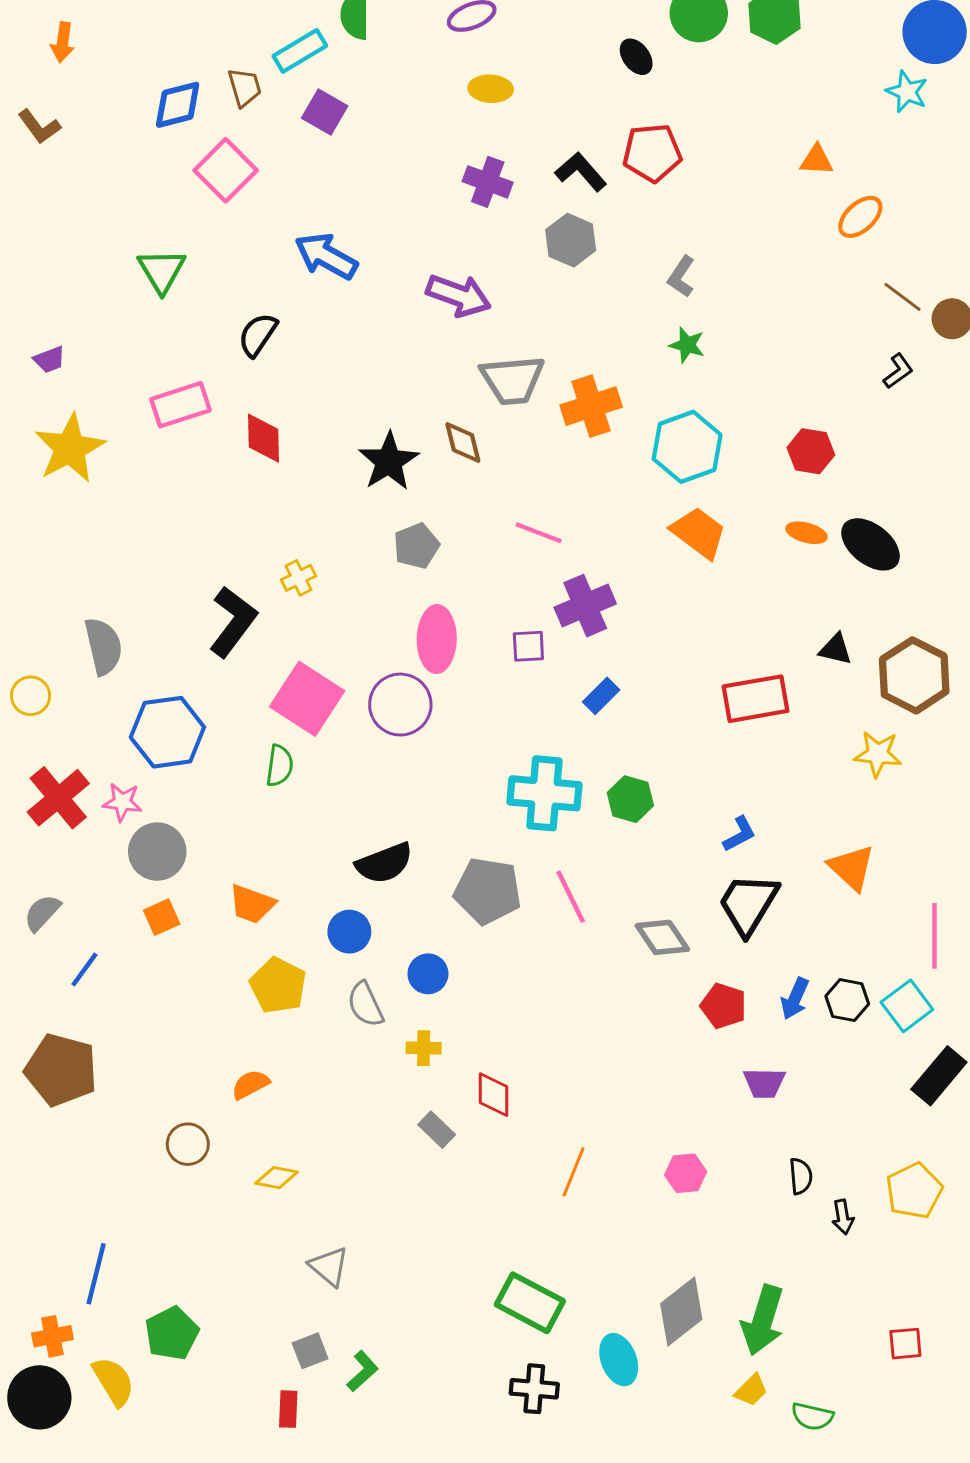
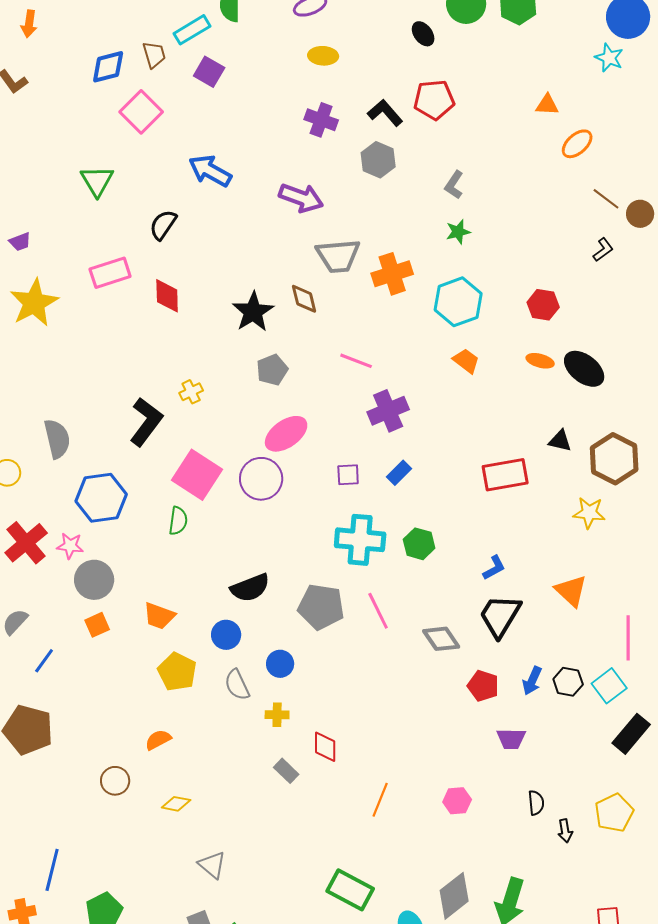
green star: (687, 345) -> (458, 232), turned -30
orange trapezoid: (699, 533) -> (466, 361), size x0.7
pink ellipse: (437, 639) -> (286, 434), turned 54
purple square: (528, 646) -> (348, 475), moved

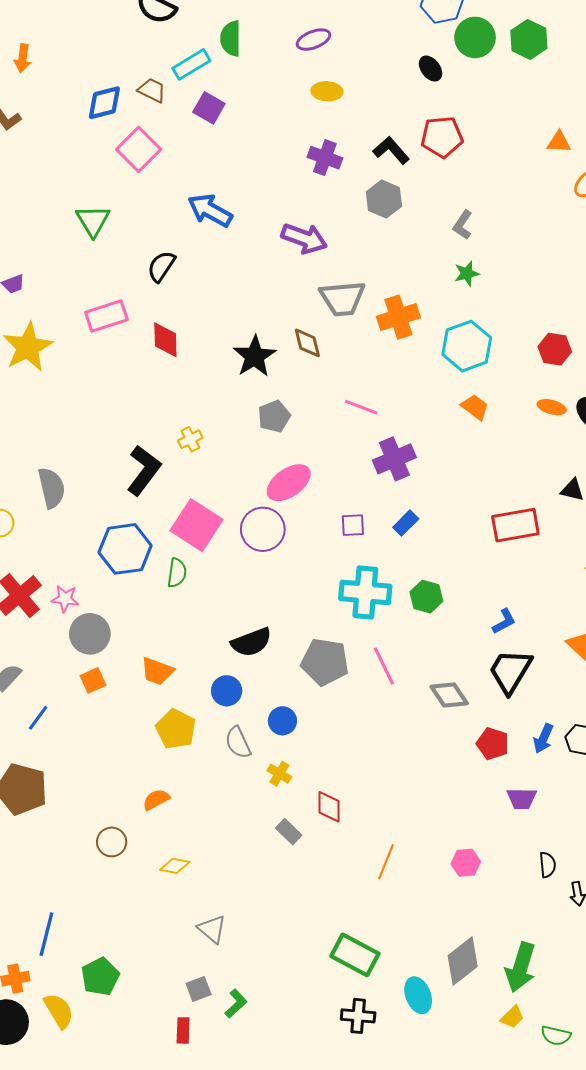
brown trapezoid: (154, 55) -> (152, 90), turned -48
blue hexagon: (101, 498) -> (125, 549), moved
yellow cross: (277, 715) -> (279, 774), turned 30

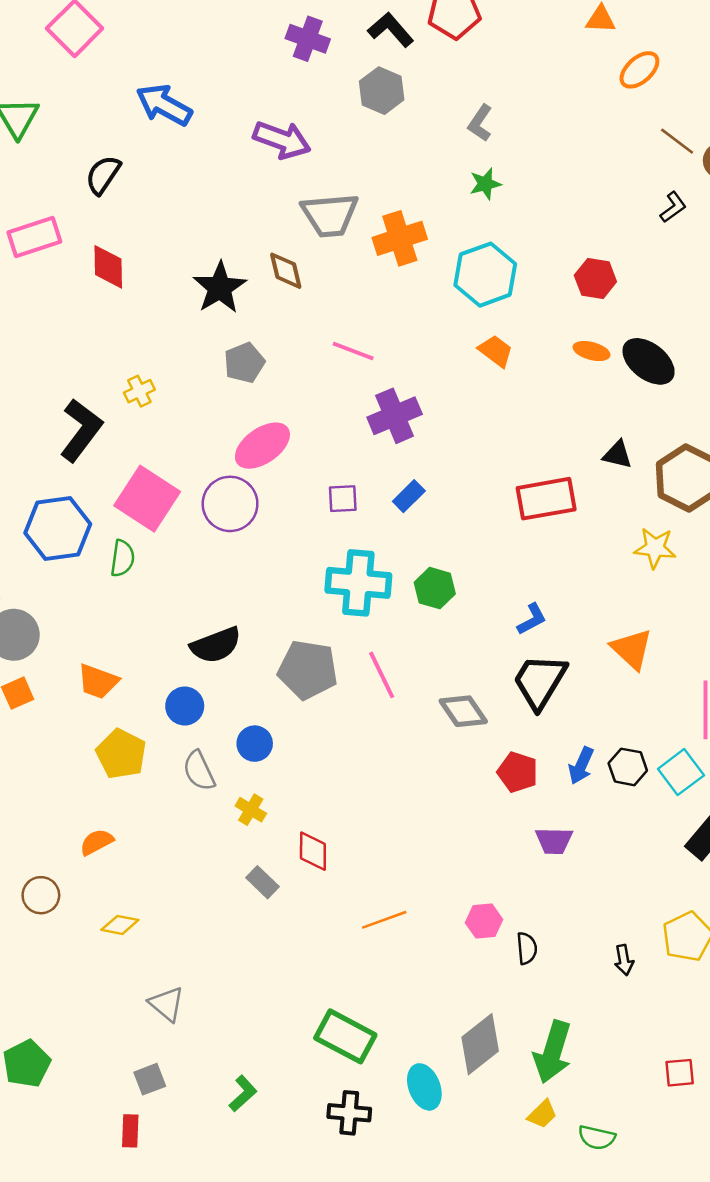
orange line: (386, 862) -> (384, 920), turned 48
black semicircle: (548, 865) -> (527, 948), moved
green L-shape: (236, 1003) -> (243, 1093), moved

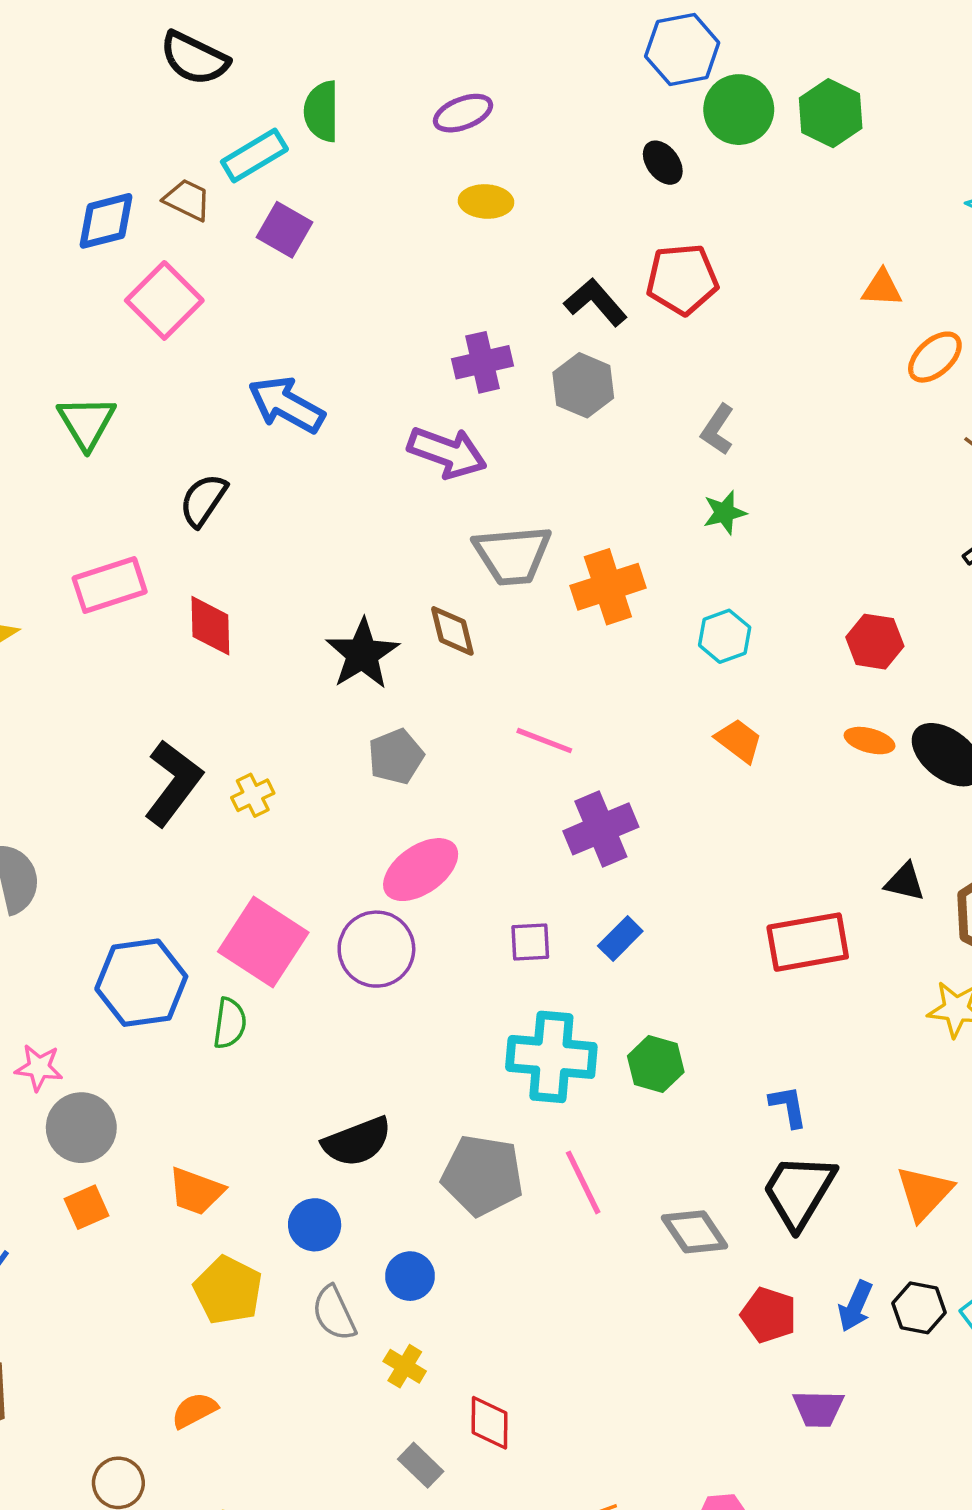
purple cross: (308, 39) -> (482, 362), moved, turned -33
cyan hexagon: (485, 275) -> (725, 636), size x0.6
black L-shape: (81, 430) -> (173, 783), moved
blue L-shape: (532, 619) -> (788, 1106), turned -72
orange triangle: (632, 649) -> (924, 1193), moved, turned 30

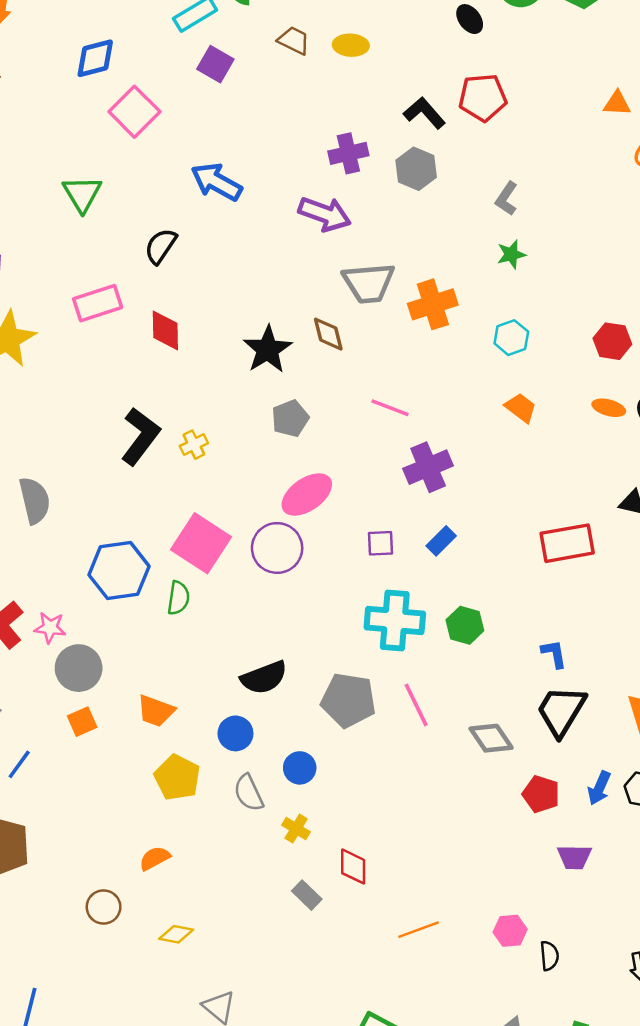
brown trapezoid: (187, 200) -> (294, 40), moved

